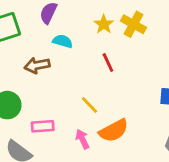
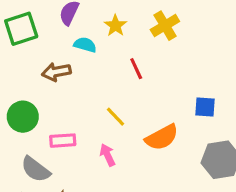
yellow star: (104, 24) -> (115, 26), moved
yellow cross: (134, 24) -> (165, 26), turned 30
orange semicircle: (114, 131) -> (162, 137), moved

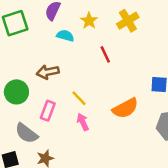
brown arrow: (56, 72) -> (48, 72), moved
yellow line: (115, 117) -> (79, 98), moved
pink rectangle: (63, 141) -> (48, 111), turned -66

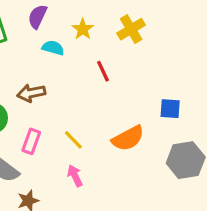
yellow line: (79, 98) -> (73, 140), moved
pink arrow: (83, 122) -> (75, 176), moved

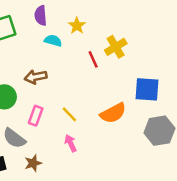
purple semicircle: (37, 17) -> (41, 16), turned -30
yellow cross: (131, 29) -> (116, 47), moved
blue square: (170, 109) -> (147, 89), size x1.5

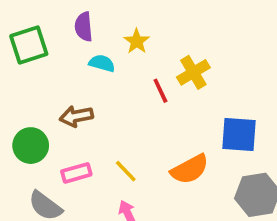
pink rectangle: (36, 116) -> (76, 173), turned 54

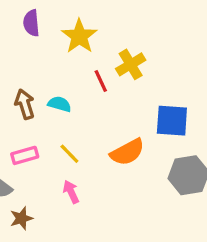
yellow star: (137, 41) -> (79, 36), size x1.5
cyan semicircle: (102, 63) -> (59, 104), moved
brown arrow: (76, 116) -> (25, 104), turned 84

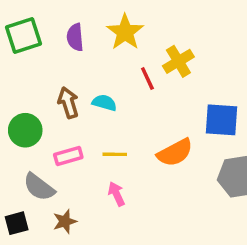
purple semicircle: (31, 23) -> (75, 37), moved
yellow line: (69, 154) -> (115, 154), turned -45

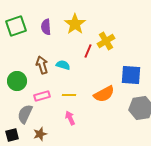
red line: (147, 79) -> (88, 51), turned 48
gray semicircle: (39, 187) -> (25, 114), turned 78

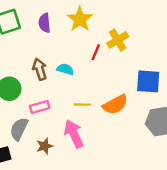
yellow line: (69, 95) -> (82, 105), moved
pink arrow: (70, 118) -> (74, 134), size x1.6
brown star: (40, 134) -> (45, 146), moved

